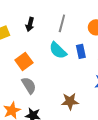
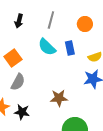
gray semicircle: (29, 85) -> (18, 82), turned 60

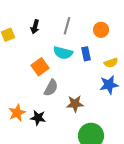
cyan semicircle: (47, 47) -> (63, 53), turned -30
orange square: (13, 58) -> (40, 67), moved
gray semicircle: (18, 82) -> (51, 88), moved

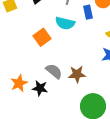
blue rectangle: (86, 54) -> (88, 12), moved
gray semicircle: (51, 88) -> (54, 71), moved, turned -78

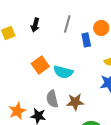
cyan semicircle: (65, 23) -> (63, 72), moved
gray semicircle: (54, 71) -> (52, 99), turned -144

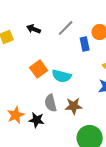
gray line: (67, 24) -> (66, 28), turned 30
black arrow: (35, 25) -> (34, 29), turned 96

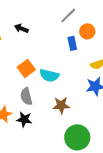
gray line: (66, 28) -> (68, 15), moved
gray semicircle: (51, 103) -> (26, 96), moved

